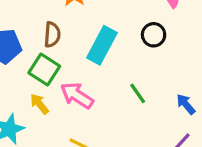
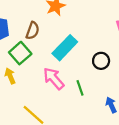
black circle: (154, 35) -> (101, 61), moved
pink arrow: (77, 95) -> (54, 78), moved

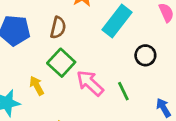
cyan rectangle: (65, 48) -> (117, 21), moved
green square: (20, 53) -> (61, 63), moved

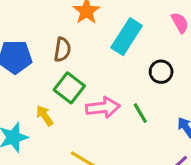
pink arrow: (90, 83) -> (103, 108), turned 136

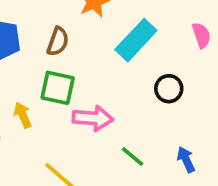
green square: (69, 88) -> (58, 88), turned -36
green line: (140, 113) -> (133, 156), moved, turned -30

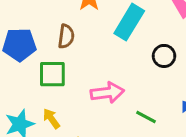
green square: (58, 88) -> (52, 74), moved
yellow arrow: (23, 115) -> (51, 118), moved

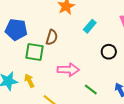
cyan rectangle: (129, 22) -> (90, 26), size x0.6
brown semicircle: (66, 36) -> (52, 37), moved

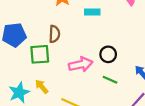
cyan rectangle: (90, 26) -> (92, 12), turned 64
black circle: (109, 52) -> (108, 54), moved

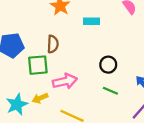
pink arrow: (81, 64) -> (65, 81), moved
yellow arrow: (42, 87) -> (40, 98), turned -72

